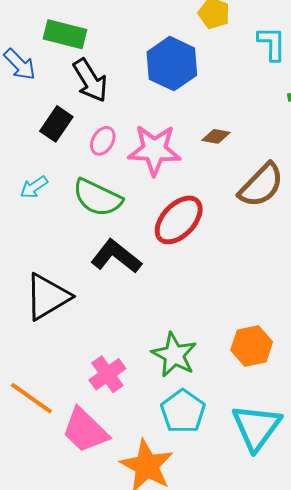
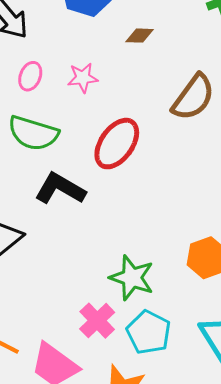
brown diamond: (216, 136) -> (140, 36), moved
pink star: (154, 150) -> (83, 78), size x0.6
pink cross: (107, 374) -> (97, 321), moved

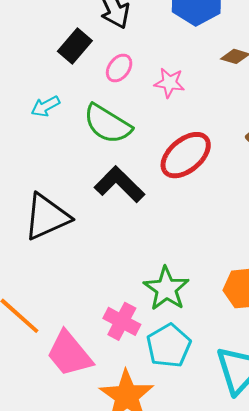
pink cross: (97, 321) -> (122, 321), turned -33

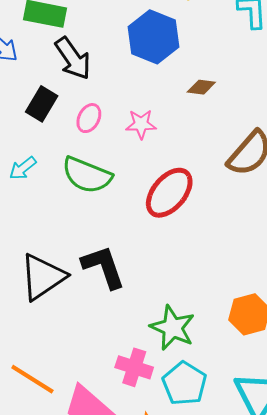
black L-shape: (119, 184) -> (103, 267), moved, turned 36

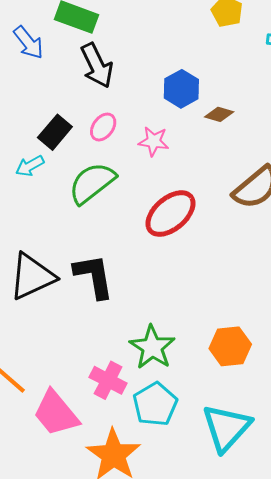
blue hexagon: (153, 37) -> (181, 89), moved, size x0.7
black rectangle: (42, 104) -> (55, 132), moved
green semicircle: (87, 175) -> (92, 183), turned 111

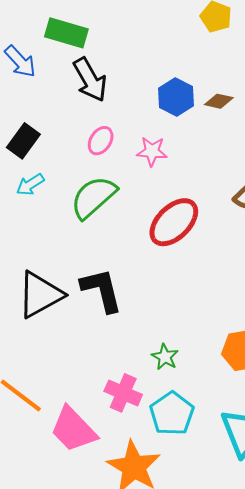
brown diamond: (219, 114) -> (219, 101), moved
black rectangle: (55, 132) -> (23, 141), moved
green star: (152, 347) -> (165, 357), size x0.6

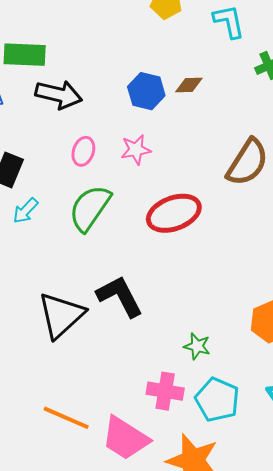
black arrow: (90, 80) -> (59, 95), turned -33
red ellipse: (174, 222) -> (174, 213), turned 38

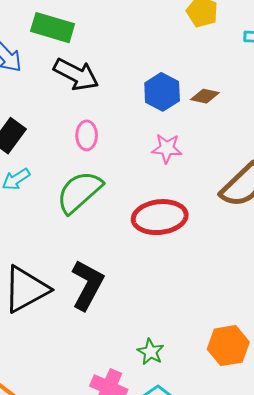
pink star: (136, 150) -> (167, 148), moved
pink ellipse: (83, 151) -> (87, 135), turned -32
black L-shape: (120, 296) -> (87, 285), turned 42

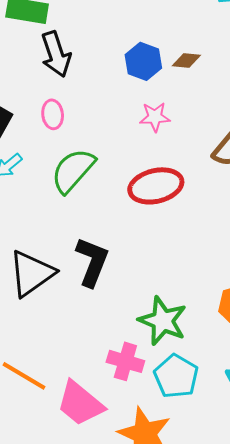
black arrow: (76, 74) -> (56, 54), turned 51
pink ellipse: (87, 135) -> (53, 114), moved
green star: (151, 352) -> (163, 321), size x1.8

